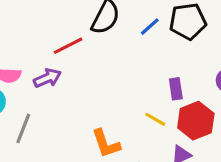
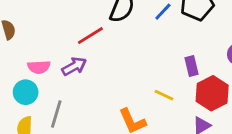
yellow line: (155, 119) -> (164, 95), moved

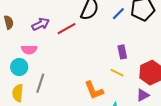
purple arrow: (74, 66) -> (41, 24), moved
purple rectangle: (191, 66) -> (122, 52), moved

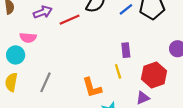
yellow line: (117, 73) -> (118, 71), turned 40
gray line: (40, 83) -> (46, 82), moved

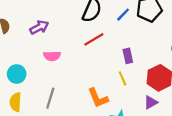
red line: (70, 20) -> (94, 39), moved
pink semicircle: (28, 38) -> (52, 56), moved

